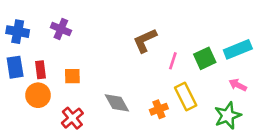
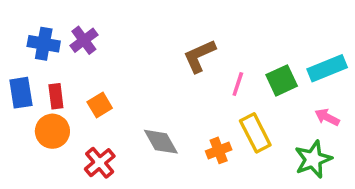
purple cross: (61, 29) -> (84, 40), turned 30
blue cross: (18, 32) -> (44, 44), moved
orange square: (72, 76) -> (100, 105), turned -30

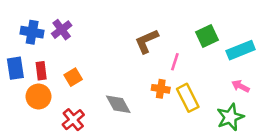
green square: (282, 80) -> (207, 36), moved
orange cross: (219, 150) -> (161, 89), moved, turned 30

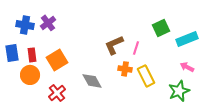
brown L-shape: (147, 41) -> (114, 45), moved
orange square: (73, 77) -> (57, 60), size x1.5

